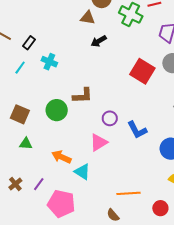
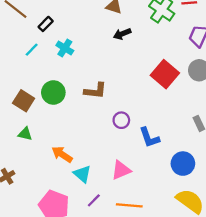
green circle: (57, 110) -> (53, 93), moved
pink triangle: (99, 143) -> (121, 170), moved
purple line: (39, 184) -> (94, 200), moved

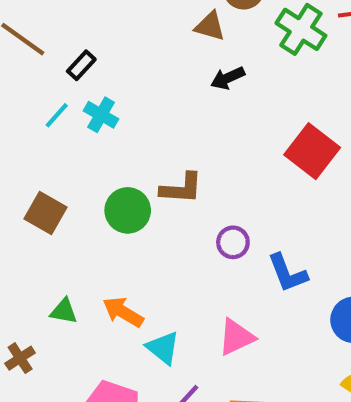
cyan cross: (65, 48) -> (101, 115), moved
green circle: (53, 93) -> (128, 210), moved
green triangle: (25, 134) -> (64, 311), moved

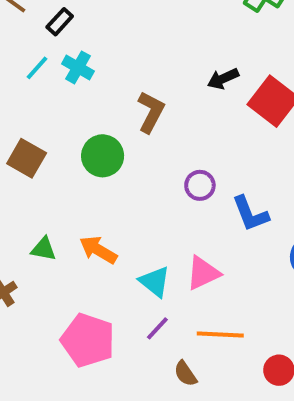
black arrow: (228, 78) -> (223, 79), moved
brown L-shape: (181, 188) -> (151, 112), moved, turned -66
cyan triangle: (163, 348) -> (155, 282), moved

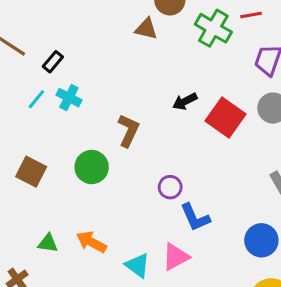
blue L-shape: (250, 214) -> (195, 217), moved

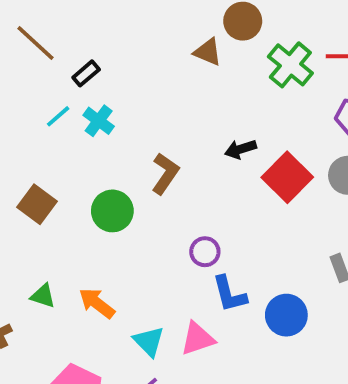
blue circle: (261, 240) -> (286, 315), moved

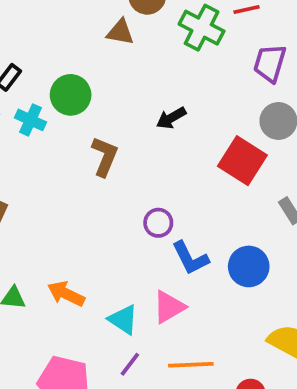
red square: (287, 177) -> (242, 161), moved
green circle: (112, 211) -> (71, 95), moved

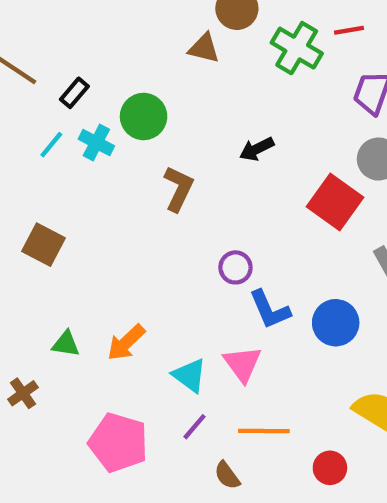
orange arrow: (66, 294) -> (126, 343), turned -72
pink triangle: (169, 307) -> (242, 364), turned -39

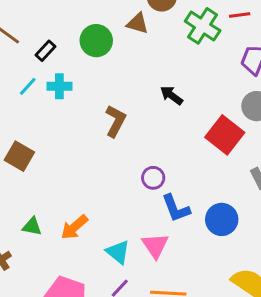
green circle: (144, 116) -> (96, 41), moved
cyan cross: (96, 143) -> (59, 86), turned -30
black arrow: (257, 149) -> (171, 95), turned 60

